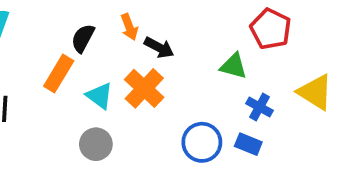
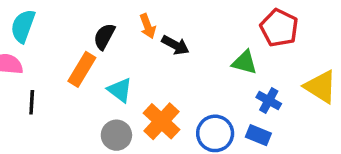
orange cross: (144, 88) -> (161, 121), moved

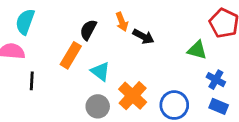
blue rectangle: (258, 135) -> (219, 106), moved

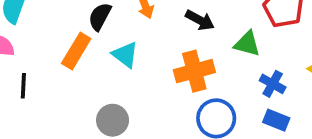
black arrow: (143, 37) -> (200, 20), moved
cyan triangle: (100, 71) -> (125, 55), moved
orange cross: (133, 96) -> (194, 71), moved, turned 32

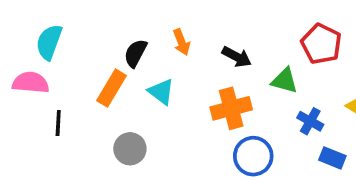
gray circle: (113, 120) -> (130, 149), moved
blue rectangle: (276, 120) -> (332, 158), moved

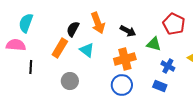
orange arrow: (181, 42) -> (98, 23), size x1.5
blue circle: (253, 156) -> (122, 85), moved
blue rectangle: (332, 158) -> (160, 86), moved

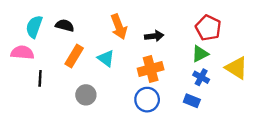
black semicircle: (73, 29) -> (65, 25), moved, turned 77
black arrow: (128, 31) -> (154, 36), turned -35
green triangle: (154, 44) -> (200, 54), moved, turned -42

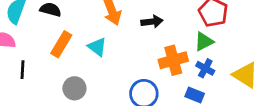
yellow triangle: (237, 68) -> (245, 75), moved
orange cross: (151, 69) -> (173, 60), moved

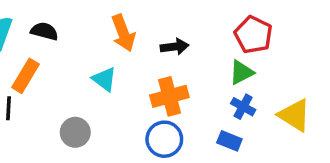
orange rectangle: (61, 44) -> (26, 76), moved
orange cross: (173, 60) -> (169, 96), moved

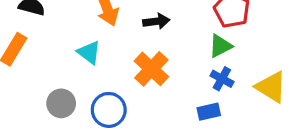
orange cross: (169, 96) -> (151, 69), turned -32
blue circle: (164, 139) -> (109, 110), moved
blue rectangle: (229, 141) -> (209, 112), turned -35

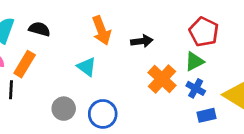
orange cross: (151, 69) -> (162, 79), moved
blue rectangle: (209, 112) -> (207, 115), moved

